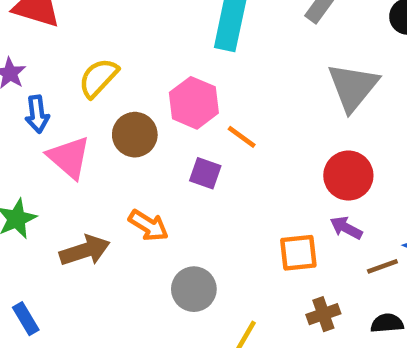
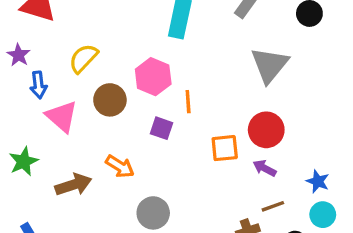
orange line: (242, 137) -> (188, 102), turned 50
orange square: (298, 253) -> (225, 148), moved
brown line: (382, 266) -> (273, 206), moved

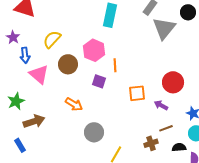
gray triangle: (270, 65) -> (164, 28), moved
red circle: (266, 130) -> (173, 82), moved
brown arrow: (73, 185) -> (34, 121), moved

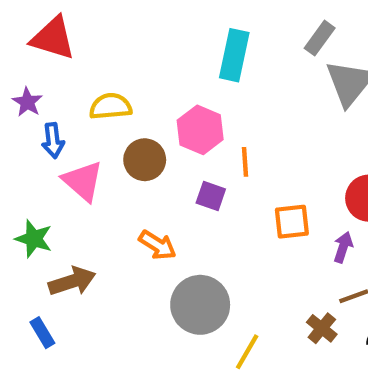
yellow semicircle: (52, 39) -> (111, 106), turned 42
green star: (16, 101) -> (34, 239), turned -30
purple arrow: (161, 105) -> (343, 247), turned 80
gray circle: (94, 132) -> (200, 305), size x1.4
brown cross: (151, 143) -> (322, 328), turned -32

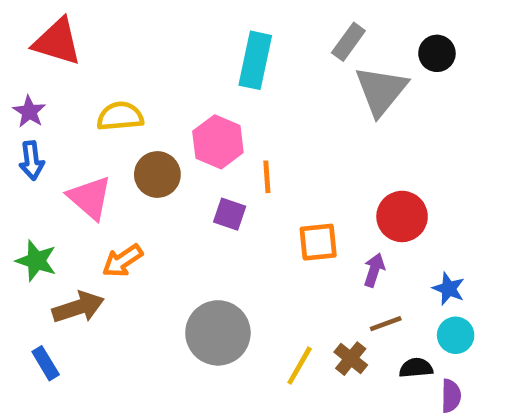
blue arrow: (53, 141) -> (32, 161), moved
orange arrow: (157, 245) -> (122, 261), moved, turned 114
yellow line: (247, 352) -> (300, 366), moved

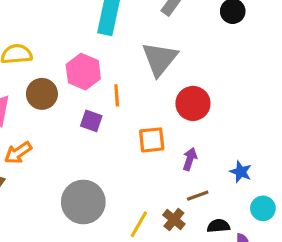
gray triangle: (381, 91) -> (160, 59), moved
red circle: (402, 216) -> (193, 103), moved
cyan circle: (456, 335) -> (263, 208), moved

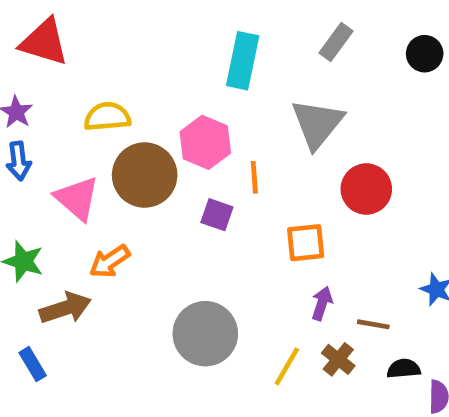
brown circle: (42, 94) -> (145, 175), size x1.4
purple arrow: (190, 159) -> (322, 303), moved
brown line: (198, 196) -> (373, 324), turned 30

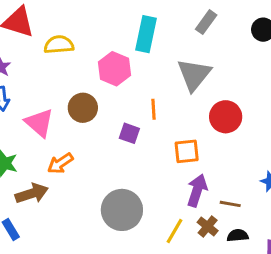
yellow semicircle: (107, 117) -> (59, 45), moved
pink hexagon: (205, 142) -> (114, 69), moved
brown circle: (145, 175) -> (83, 108), size x0.7
purple arrow: (322, 303) -> (197, 190), size x1.5
black semicircle: (404, 369) -> (238, 235), moved

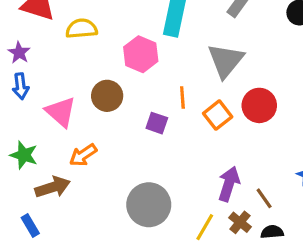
orange square: (187, 151) -> (218, 115), moved, turned -32
brown line: (230, 204) -> (264, 198), turned 45

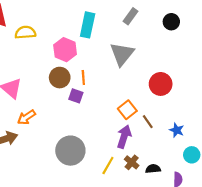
brown circle: (107, 96) -> (60, 78), moved
orange line: (182, 97) -> (83, 78), moved
red circle: (259, 105) -> (161, 84), moved
orange square: (218, 115) -> (127, 110), moved
brown line: (264, 198) -> (148, 122), moved

